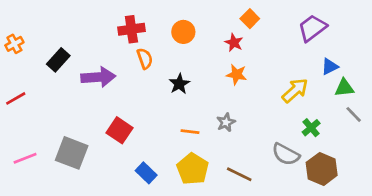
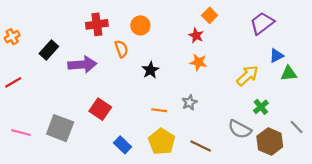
red cross: (131, 29) -> (97, 24), moved
orange circle: (183, 32) -> (140, 25), moved
gray line: (354, 114) -> (297, 127), moved
pink line: (25, 158) -> (21, 133), turned 36

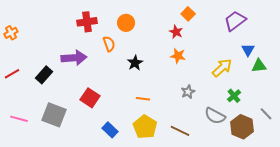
black rectangle: (49, 50) -> (44, 75), moved
blue triangle: (276, 56) -> (248, 50), turned -32
gray star: (189, 102) -> (188, 92), moved

